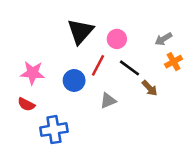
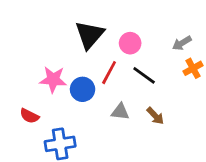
pink star: (33, 73) -> (53, 80), moved
brown arrow: (150, 88) -> (155, 116), moved
gray triangle: (108, 101) -> (120, 112), turned 30

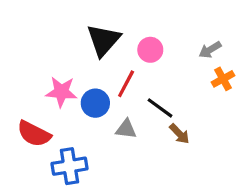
black line: (144, 75) -> (160, 108), moved
gray triangle: (120, 112) -> (126, 129), moved
red semicircle: (29, 116) -> (34, 134), size x1.5

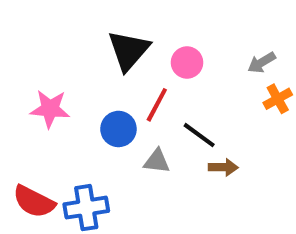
pink star: (61, 92) -> (50, 109), moved
red semicircle: (34, 134) -> (34, 202), moved
brown arrow: (179, 134) -> (223, 167), turned -45

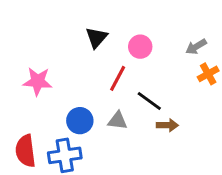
black triangle: (129, 50) -> (96, 38), size x0.7
blue circle: (118, 129) -> (80, 121), moved
red semicircle: (34, 202) -> (25, 151), turned 56

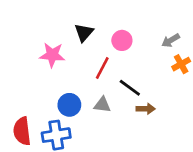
pink star: (38, 81) -> (52, 55), moved

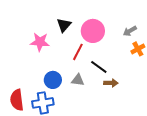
pink circle: (122, 40) -> (93, 31), size x1.5

